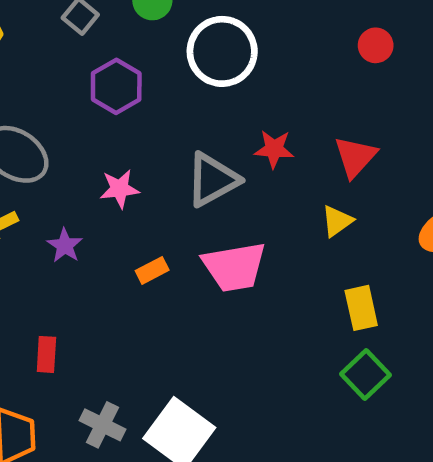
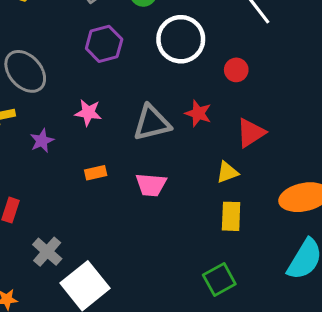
red circle: (376, 45) -> (236, 70), moved
pink trapezoid: (234, 267) -> (151, 185), size x0.7
yellow rectangle: (361, 308) -> (231, 216), moved
gray cross: (102, 425) -> (47, 252), moved

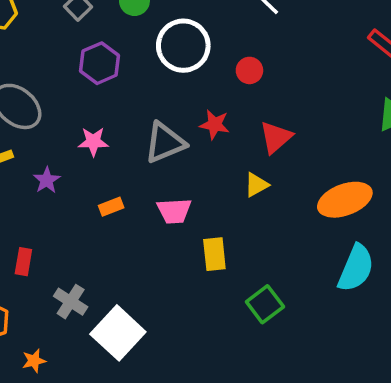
yellow rectangle: (231, 216) -> (214, 254), moved

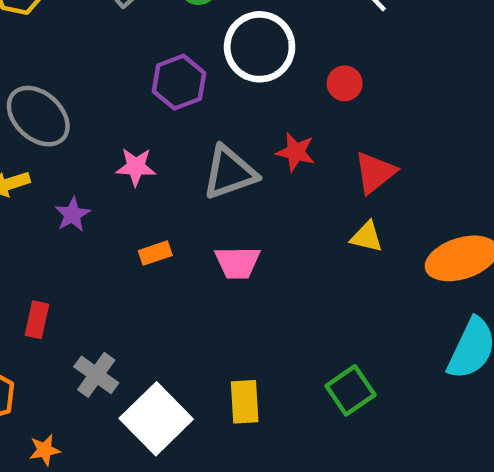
purple hexagon: (99, 63) -> (179, 82), moved
yellow triangle: (256, 185) -> (367, 237), moved, turned 40
yellow rectangle: (214, 254) -> (245, 402), moved

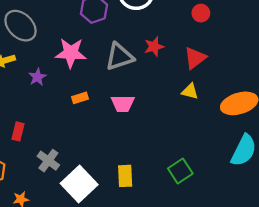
red circle: (345, 83) -> (201, 13), moved
red star: (296, 152) -> (154, 47), turned -30
pink star: (136, 167) -> (71, 53), size x1.5

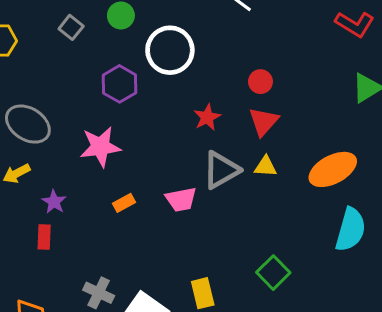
red circle: (201, 13) -> (260, 82), moved
gray triangle: (119, 57) -> (221, 170), moved
purple star: (37, 77) -> (54, 202), moved
red rectangle: (18, 131) -> (44, 237), moved

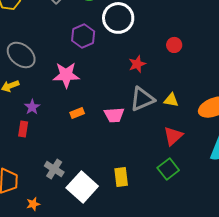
red triangle: (264, 122) -> (173, 136), moved

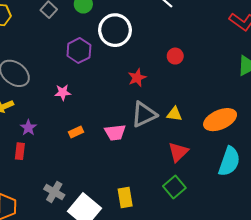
pink star: (66, 75) -> (63, 92), size x0.6

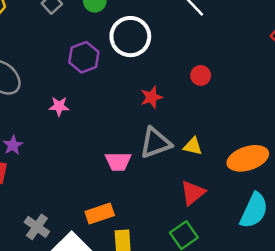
orange rectangle: (76, 132) -> (100, 214), moved, size x1.5

